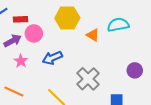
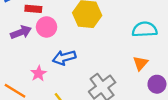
orange triangle: (93, 35) -> (141, 63), moved, turned 32
pink star: (21, 61) -> (39, 73), moved

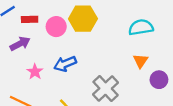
pink circle: (47, 27) -> (56, 27), moved
pink star: (39, 73) -> (35, 72), moved

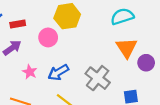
pink circle: (56, 27) -> (48, 37), moved
orange triangle: (141, 61) -> (126, 48), size x1.5
blue arrow: (65, 64) -> (58, 72), moved

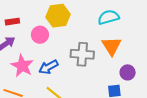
purple circle: (146, 63) -> (128, 72), moved
pink star: (30, 72) -> (22, 66), size x1.6
gray cross: (98, 78) -> (82, 54), moved, turned -35

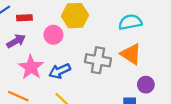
orange triangle: (112, 46) -> (131, 54), turned -30

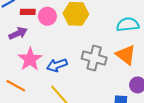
pink circle: (53, 35) -> (47, 16), moved

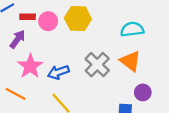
purple arrow: (18, 33) -> (17, 39), turned -30
gray cross: (94, 58) -> (97, 65), turned 30

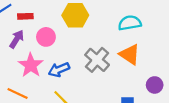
pink circle: (48, 21) -> (46, 37), moved
purple circle: (143, 92) -> (155, 85), moved

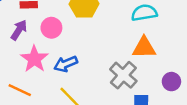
orange triangle: (130, 54) -> (144, 48), turned -35
gray cross: (97, 60) -> (123, 75), moved

